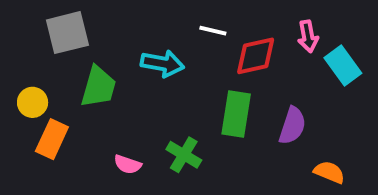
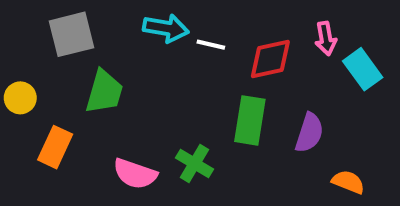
white line: (213, 31) -> (211, 45), moved
cyan arrow: (162, 64) -> (166, 28), moved
yellow circle: (33, 102) -> (20, 98), moved
pink semicircle: (128, 164) -> (135, 174), size x1.5

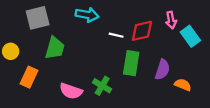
white line: (211, 45) -> (116, 35), moved
orange semicircle: (348, 182) -> (183, 85), moved

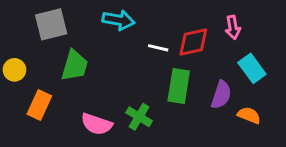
cyan rectangle: (190, 36) -> (252, 68), moved

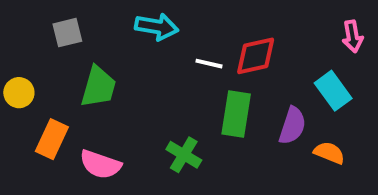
gray square: (51, 24) -> (67, 33), size x0.7
pink arrow: (233, 27) -> (353, 36), moved
pink semicircle: (97, 124) -> (100, 164), moved

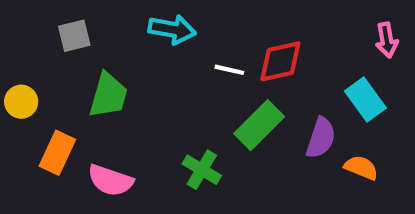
green rectangle: (236, 114) -> (259, 125), turned 36

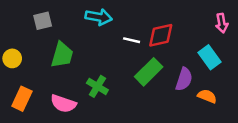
orange rectangle: (57, 153) -> (22, 99), moved
green cross: (202, 170) -> (97, 86), moved

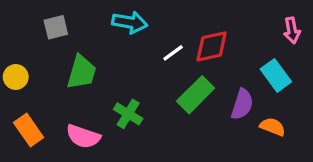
white line: (132, 40) -> (173, 53), turned -49
orange rectangle: (22, 99) -> (29, 130), turned -60

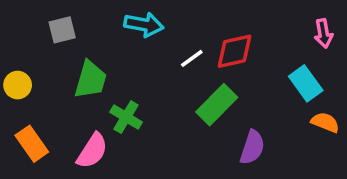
purple semicircle: (242, 104) -> (252, 147), moved
green cross: (128, 114) -> (126, 117), moved
orange semicircle: (273, 127) -> (325, 122), moved
pink semicircle: (83, 136) -> (92, 151), turned -76

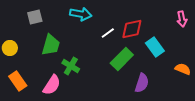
cyan rectangle: (306, 83) -> (155, 47), moved

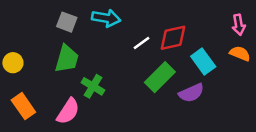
gray square: (35, 17) -> (67, 22), moved, turned 35
orange semicircle: (183, 69) -> (240, 54), moved
purple semicircle: (142, 83) -> (191, 93), moved, turned 48

